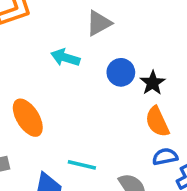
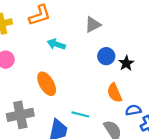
cyan arrow: (65, 58) -> (56, 44), moved
orange semicircle: (157, 122) -> (115, 93), moved

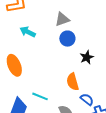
blue circle: (106, 56) -> (67, 39), moved
blue semicircle: (133, 110) -> (87, 99), turned 40

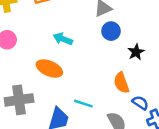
cyan arrow: (28, 32) -> (63, 39), moved
orange ellipse: (14, 65) -> (49, 69), turned -40

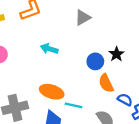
blue circle: (111, 31) -> (95, 61), moved
orange ellipse: (49, 69) -> (52, 92), moved

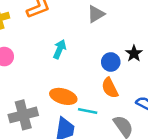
cyan arrow: (49, 49) -> (60, 49), turned 98
orange semicircle: (106, 83) -> (110, 88), moved

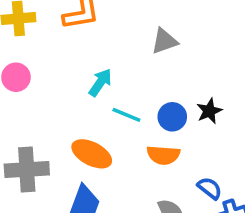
orange semicircle: (110, 88) -> (163, 155), turned -70
cyan line: (88, 111) -> (126, 115), moved

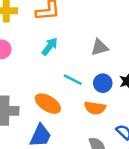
gray triangle: (164, 41) -> (100, 47), moved
cyan arrow: (100, 83) -> (50, 46), moved

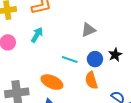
cyan arrow: (50, 46) -> (37, 35), moved
orange semicircle: (95, 108) -> (91, 80), turned 72

